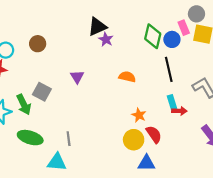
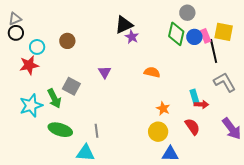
gray circle: (196, 14) -> (187, 13), moved
pink rectangle: (184, 28) -> (205, 36), moved
black line: (169, 69) -> (214, 51), moved
red semicircle: (154, 134) -> (192, 127), moved

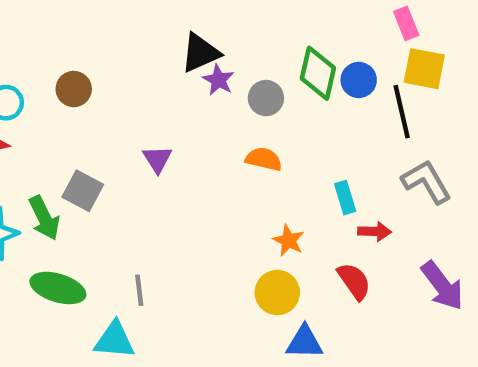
gray circle: (187, 13) -> (266, 98), moved
pink rectangle: (205, 36) -> (406, 23), moved
cyan rectangle: (194, 96) -> (345, 198), moved

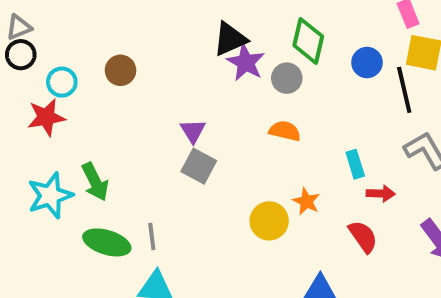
green diamond: (318, 73) -> (308, 41), moved
purple star: (218, 80) -> (246, 62), size x1.4
gray square: (83, 191) -> (199, 166), moved
gray line: (139, 290) -> (152, 237), moved
yellow circle: (277, 293) -> (269, 221), moved

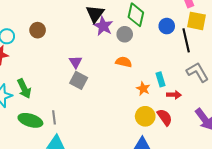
black triangle: (230, 39) -> (95, 14), turned -30
orange star: (306, 201) -> (143, 89), moved
yellow circle: (269, 221) -> (145, 116), moved

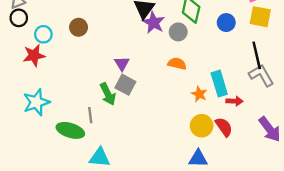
black line: (186, 40) -> (257, 55), moved
cyan rectangle: (161, 79) -> (219, 84), size x1.5
green arrow: (24, 89) -> (108, 94), moved
gray line: (54, 117) -> (90, 115), moved

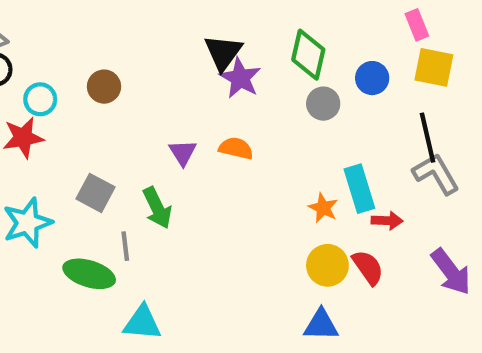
gray circle: (178, 32) -> (323, 104), moved
orange semicircle: (177, 64) -> (236, 148), moved
gray square: (125, 85) -> (96, 193), moved

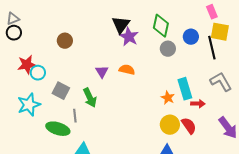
cyan circle: (40, 99) -> (38, 73), moved
black line: (427, 138) -> (212, 48), moved

